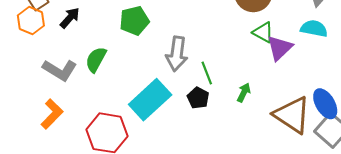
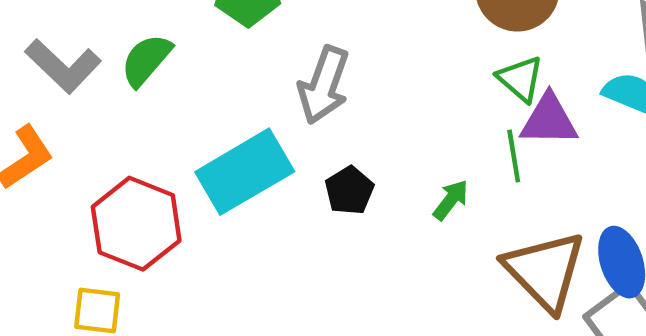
purple triangle: (280, 48) -> (549, 120), turned 32
green line: (207, 73) -> (514, 156), moved

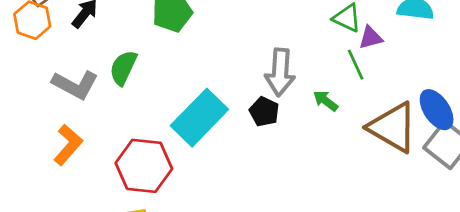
gray arrow: (324, 85) -> (280, 72), moved
purple triangle: (549, 120) -> (371, 38), size x0.7
green arrow: (451, 200) -> (326, 101), turned -75

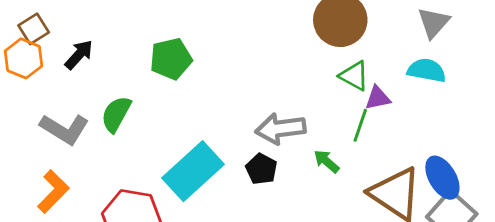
green line: (356, 65) -> (360, 125), turned 40
gray arrow: (280, 72) -> (280, 129), turned 75

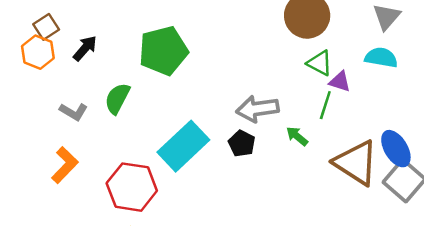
green pentagon: (171, 59) -> (163, 51), size x1.4
purple triangle: (378, 98) -> (340, 82), turned 30
gray L-shape: (65, 129) -> (74, 112), size x0.7

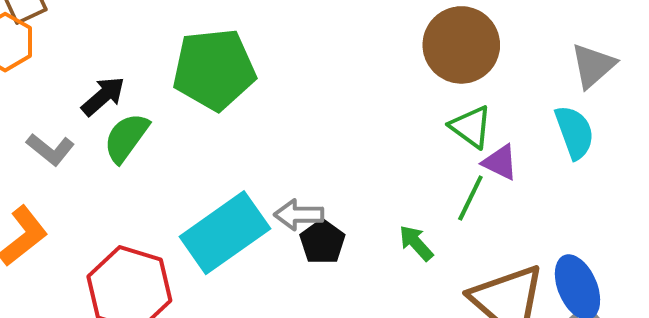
black arrow: (85, 48) -> (103, 96), moved
cyan semicircle: (381, 58) -> (574, 132), turned 52
gray arrow: (257, 109) -> (299, 215), moved, size x0.7

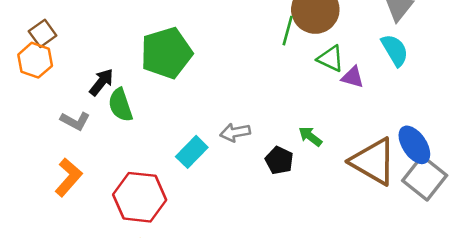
green semicircle: (126, 138) -> (120, 105), turned -44
green line: (470, 198) -> (288, 31), moved
cyan rectangle: (225, 233) -> (192, 152), size x0.6
black pentagon: (322, 242) -> (279, 160), moved

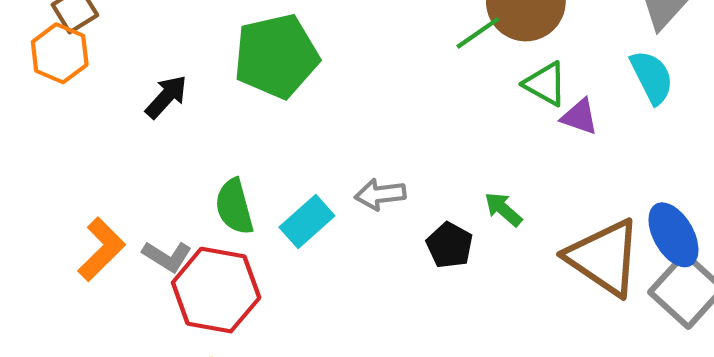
green line: (288, 31) -> (478, 33), turned 36
green semicircle: (120, 105) -> (234, 207), moved
gray L-shape: (75, 121) -> (167, 256), moved

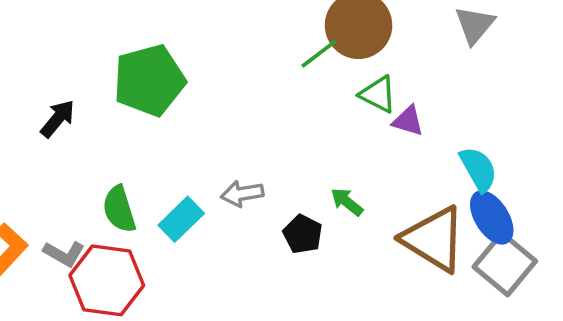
cyan semicircle: (652, 77) -> (479, 169), moved

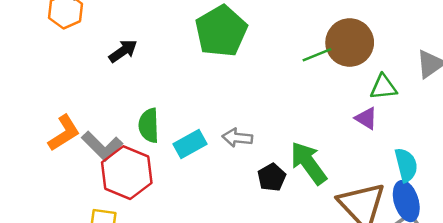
green pentagon: (149, 80) -> (221, 31), moved, turned -30
green triangle: (378, 94) -> (383, 87), moved, turned -48
green arrow: (347, 202) -> (308, 163), size x1.8
gray L-shape: (64, 254) -> (102, 146), size x1.4

